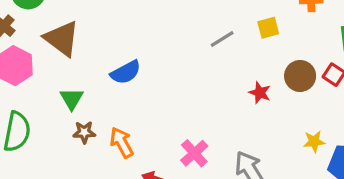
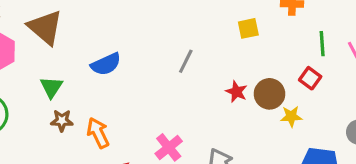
gray line: (222, 39) -> (186, 61), moved, turned -35
brown circle: (300, 76) -> (269, 94), moved
yellow star: (314, 142) -> (291, 116), moved

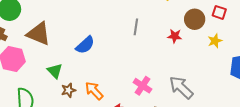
brown circle: (269, 94) -> (195, 19), moved

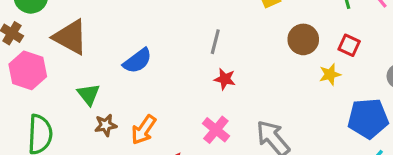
red square: (219, 12) -> (349, 45), moved
red star: (175, 36) -> (225, 79), moved
orange arrow: (94, 91) -> (144, 130), turned -108

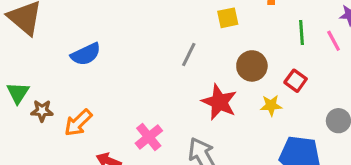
gray line: (215, 42) -> (189, 54), moved
red star: (225, 79) -> (219, 102), moved, size x1.6
green triangle: (89, 94) -> (18, 93), moved

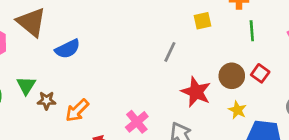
green line: (302, 33) -> (252, 31), moved
blue semicircle: (86, 54) -> (68, 49), moved
brown circle: (252, 66) -> (232, 76), moved
yellow star: (271, 105) -> (237, 110), moved, turned 30

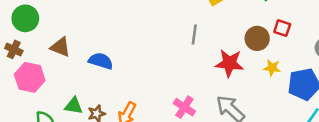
brown triangle: (31, 22) -> (60, 47), size x0.7
blue semicircle: (68, 49) -> (101, 61), turned -120
green triangle: (26, 85) -> (74, 106), turned -36

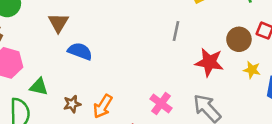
brown triangle: (60, 47) -> (58, 23), moved, turned 35
green triangle: (74, 106) -> (39, 87), moved

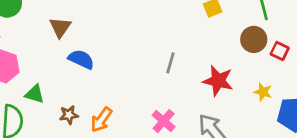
gray line: (176, 31) -> (170, 63), moved
brown circle: (239, 39) -> (254, 39), moved

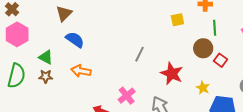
green triangle: (35, 94) -> (46, 57), moved
brown star: (69, 115) -> (46, 76), moved
orange arrow: (101, 120) -> (81, 71), moved, turned 54

